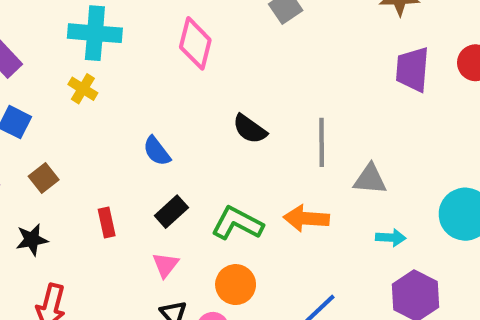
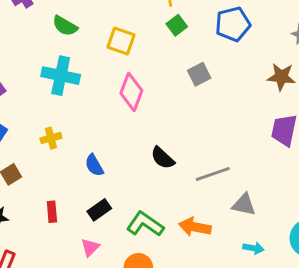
yellow cross: (83, 89) -> (51, 138), moved, turned 36
gray line: (322, 142) -> (213, 174), turned 64

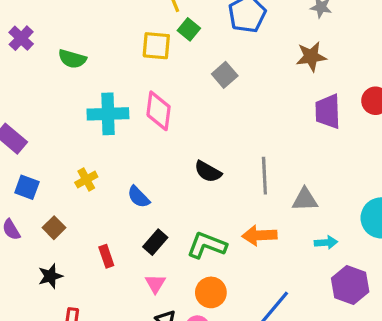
yellow square: (121, 41) -> (156, 46), moved
cyan cross: (61, 76) -> (108, 114), moved
gray line: (213, 174) -> (264, 176), turned -60

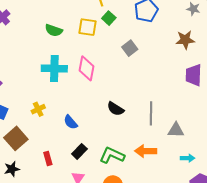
green semicircle: (72, 59) -> (54, 30), moved
brown square: (54, 228) -> (16, 138), size x1.6

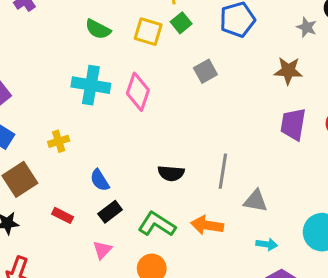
black semicircle: (115, 109) -> (171, 173), moved, turned -36
blue semicircle: (71, 122) -> (100, 180), moved
red rectangle: (48, 158) -> (63, 215), turned -56

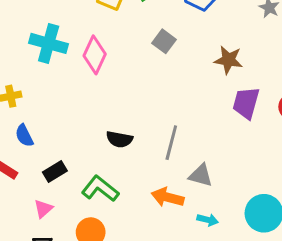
gray square: (205, 71) -> (164, 41), turned -30
brown star: (288, 71) -> (228, 60), moved
blue semicircle: (100, 180) -> (24, 136), moved
orange arrow: (207, 225) -> (168, 197), moved

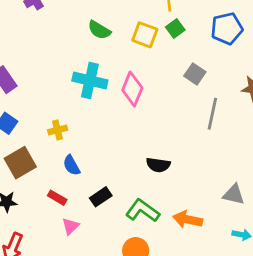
gray line: (171, 143) -> (212, 114), moved
orange arrow: (168, 197) -> (188, 220), moved
pink triangle: (43, 209) -> (70, 226), moved

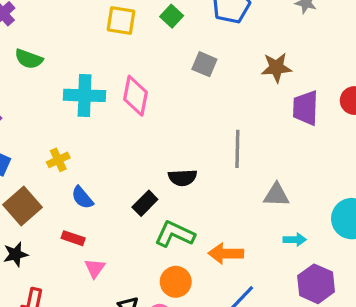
green semicircle: (99, 30) -> (29, 59), moved
yellow square: (145, 35) -> (121, 21), moved
gray line: (212, 114) -> (237, 149), moved
black rectangle: (101, 197) -> (145, 203), moved
orange arrow: (188, 220) -> (226, 254), moved

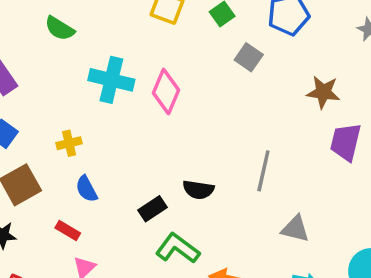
gray square: (204, 64) -> (249, 57), moved

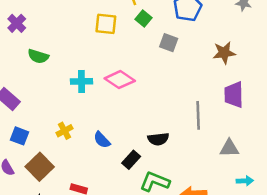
cyan cross: (111, 80) -> (82, 81), size x0.7
pink diamond: (166, 91) -> (120, 80), turned -64
purple trapezoid: (346, 142) -> (234, 95), moved
blue semicircle: (87, 189) -> (102, 140), moved

